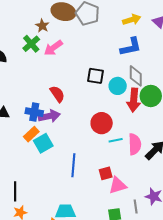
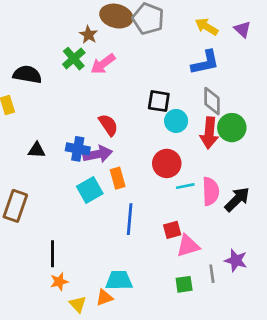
yellow arrow: (132, 20) -> (207, 27), turned -132
cyan circle: (118, 86) -> (176, 121), moved
orange rectangle: (31, 134) -> (118, 178), moved, turned -63

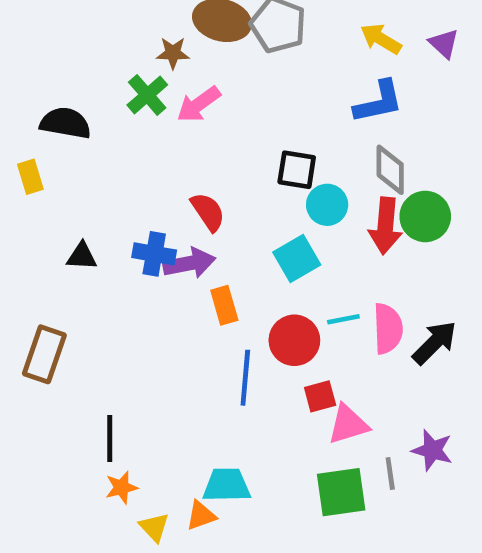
brown star: (88, 35) -> (173, 53), turned -30
red circle: (167, 163) -> (294, 340), moved
cyan square: (90, 190) -> (297, 259), moved
green square: (184, 284) -> (341, 492), size x1.6

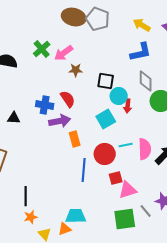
brown star: (173, 53) -> (76, 70), moved
red arrow: (386, 226) -> (128, 106), moved, size x0.6
blue cross: (154, 254) -> (45, 105), moved
gray line: (390, 473) -> (146, 211), turned -32

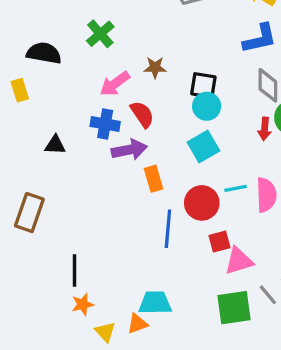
pink arrow: (64, 53) -> (115, 84), moved
cyan circle: (119, 96) -> (207, 106), moved
red arrow: (128, 106) -> (265, 129), moved

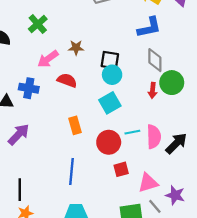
red semicircle: (142, 114) -> (67, 80), turned -36
blue cross: (105, 124) -> (29, 88), moved
purple arrow: (129, 150) -> (19, 134), moved, turned -35
blue line: (168, 229) -> (72, 172), moved
pink triangle: (239, 261) -> (148, 183), moved

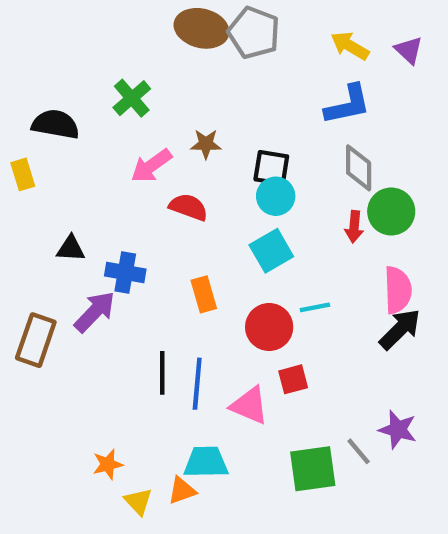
blue cross: (29, 88) -> (125, 273), moved
pink semicircle: (154, 137) -> (398, 290), moved
pink triangle: (148, 183) -> (250, 406), moved, turned 40
black line: (20, 190) -> (162, 373), moved

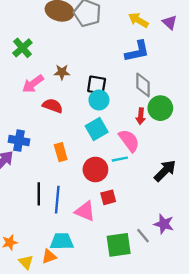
pink semicircle: (398, 290) -> (129, 141), moved, turned -35

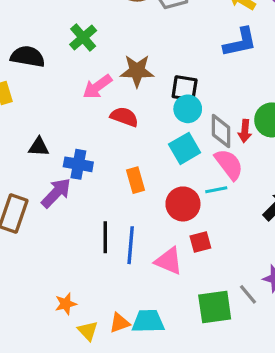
brown star: (62, 72) -> (137, 71), size x1.5
gray diamond: (143, 85) -> (221, 131), moved
cyan trapezoid: (62, 241) -> (148, 321), moved

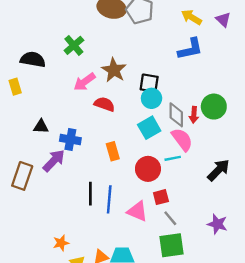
brown star: (137, 71) -> (114, 70), turned 30
gray line: (248, 294) -> (170, 218), moved

